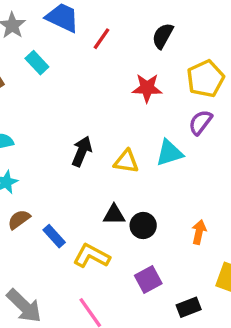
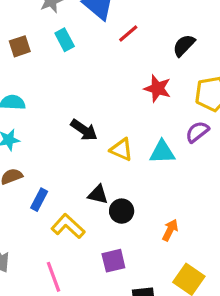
black arrow: (82, 151) -> (84, 130), turned 88
blue rectangle: (54, 236) -> (39, 200), turned 55

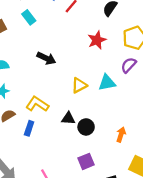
red star: (157, 88) -> (97, 40), turned -30
black arrow: (84, 130) -> (46, 58), moved
yellow triangle: (121, 150) -> (79, 85), turned -42
yellow L-shape: (68, 226) -> (37, 104), moved

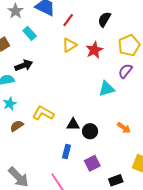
black arrow: (46, 58) -> (24, 65), moved, turned -42
yellow triangle: (79, 85) -> (69, 45), moved
blue rectangle: (29, 128) -> (66, 152), moved
orange arrow: (121, 135) -> (124, 128), moved, turned 112

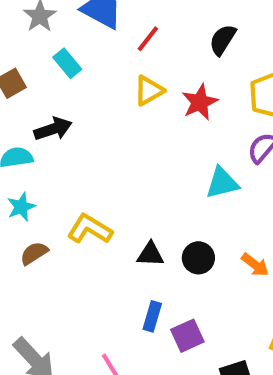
black circle: (90, 131) -> (198, 258), moved
blue rectangle: (66, 152) -> (152, 316), moved

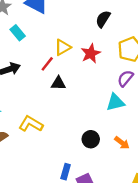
red line: (148, 39) -> (47, 64), moved
cyan triangle: (222, 183) -> (115, 102), moved
black triangle: (150, 254) -> (58, 83), moved

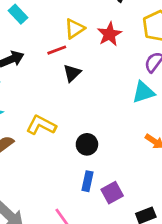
red line: (47, 64) -> (57, 50), turned 35
black triangle: (58, 83) -> (72, 73), turned -42
black circle: (91, 139) -> (87, 144), moved

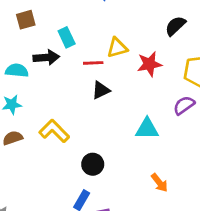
cyan rectangle: (18, 14) -> (67, 37), moved
cyan triangle: (143, 92) -> (147, 129), moved

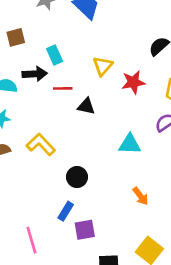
yellow triangle: (117, 48) -> (103, 66), turned -35
red line: (93, 63) -> (63, 88), moved
black triangle: (101, 90) -> (86, 106), turned 36

